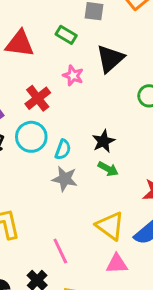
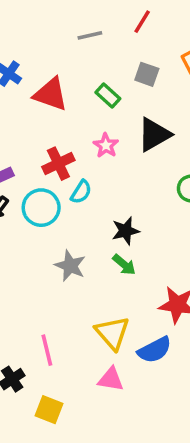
cyan semicircle: (63, 150) -> (81, 192), moved

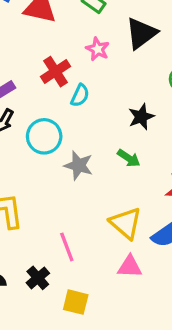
cyan circle: (41, 208) -> (44, 136), moved
black star: (126, 231) -> (141, 117), moved

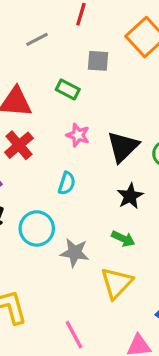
black triangle: (141, 33) -> (123, 147), moved
red cross: (55, 72) -> (19, 145), moved
yellow triangle: (126, 223) -> (117, 283), moved, turned 40

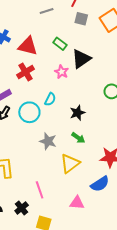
gray square: (98, 61) -> (81, 19), moved
black triangle: (123, 147) -> (81, 59), moved
black star: (130, 196) -> (77, 113), moved
cyan circle: (37, 228) -> (29, 112), moved

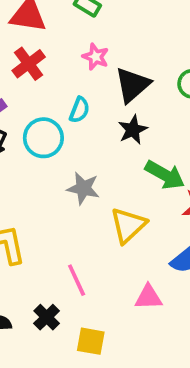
black triangle: (81, 59) -> (132, 85), moved
green arrow: (78, 138) -> (165, 175), moved, size x1.5

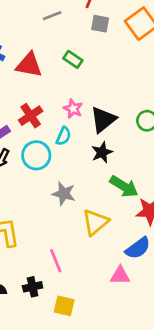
pink star: (96, 57) -> (73, 109), moved
red cross: (29, 64) -> (31, 116), moved
pink triangle: (148, 297) -> (120, 276), moved
black cross: (47, 317) -> (33, 287), turned 30

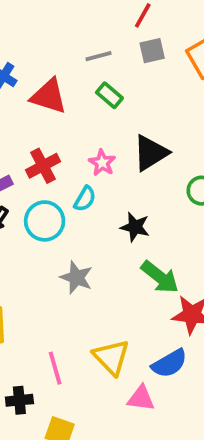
gray line: (52, 16) -> (99, 56), moved
gray square: (100, 24) -> (152, 51), turned -30
black triangle: (103, 120) -> (151, 153), moved
black star: (102, 152) -> (135, 227), turned 30
yellow triangle: (95, 222) -> (111, 357), moved, turned -40

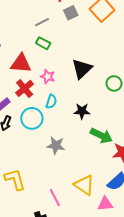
green rectangle: (109, 95) -> (43, 43), moved
red triangle: (49, 96) -> (21, 63), moved
pink star: (102, 163) -> (48, 77), moved

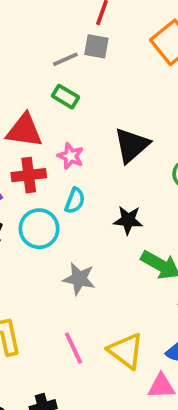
gray square: (71, 13) -> (96, 46), moved, turned 32
red cross: (25, 88) -> (29, 175), turned 30
pink line: (55, 197) -> (74, 348), moved

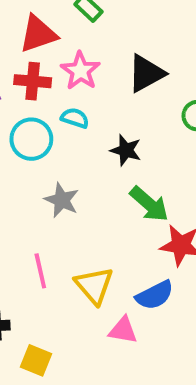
red triangle: (24, 131) -> (38, 34), turned -39
pink star: (71, 156) -> (80, 71), size x1.4
cyan semicircle: (75, 201) -> (75, 118), turned -105

